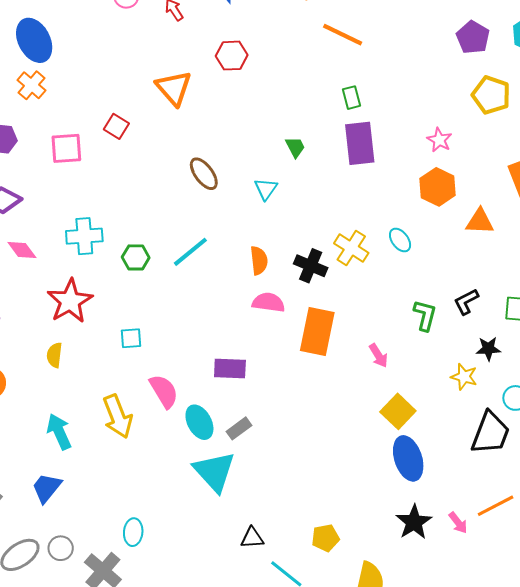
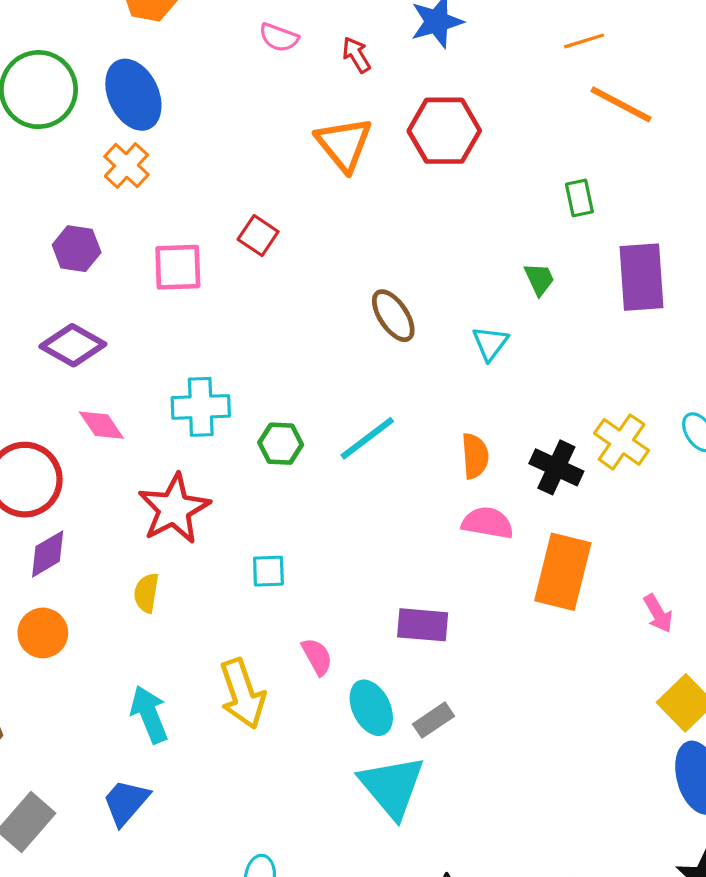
red hexagon: (232, 56) -> (444, 131), size x1.4
orange triangle: (174, 88) -> (344, 144), moved
green rectangle: (352, 98) -> (579, 198), moved
pink semicircle: (164, 391) -> (317, 657), size x0.7

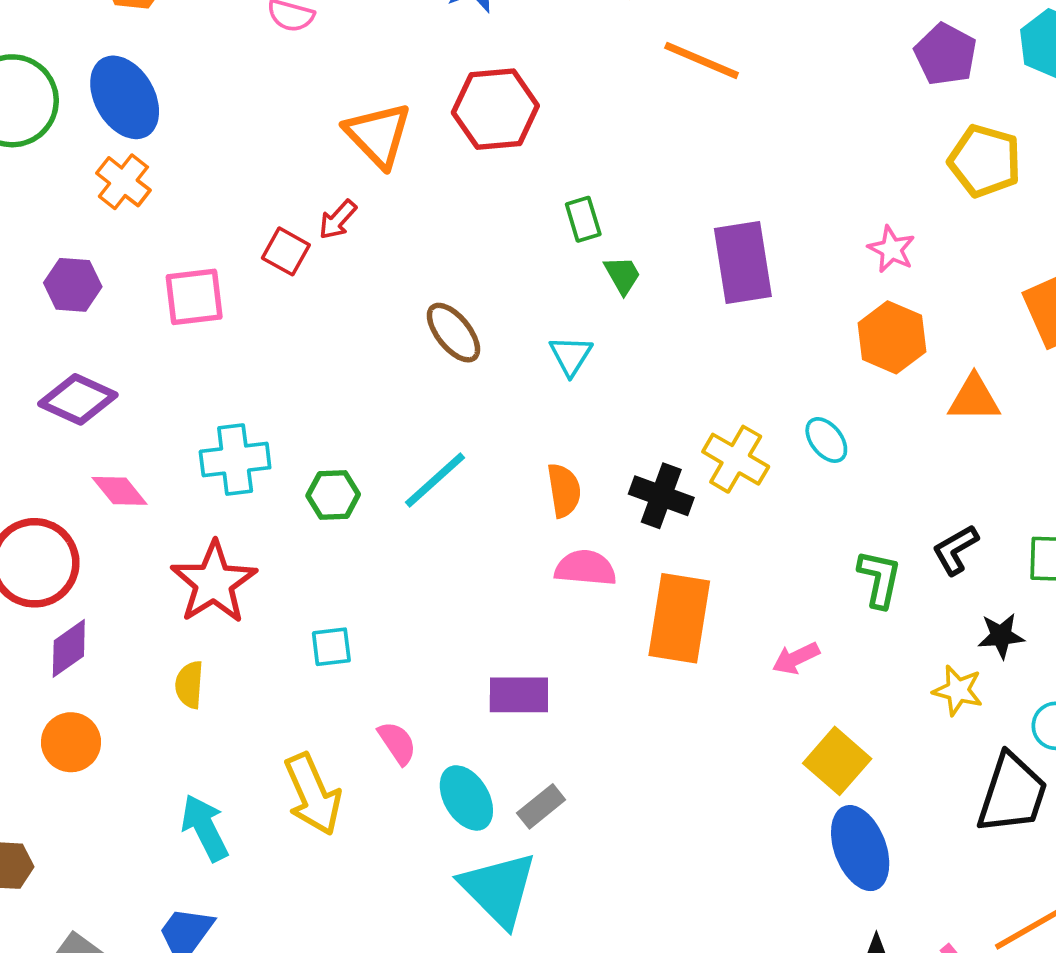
red arrow: (356, 55) -> (338, 220), moved, turned -102
green rectangle: (579, 198) -> (583, 219), moved
pink arrow: (658, 613) -> (796, 658), turned 99

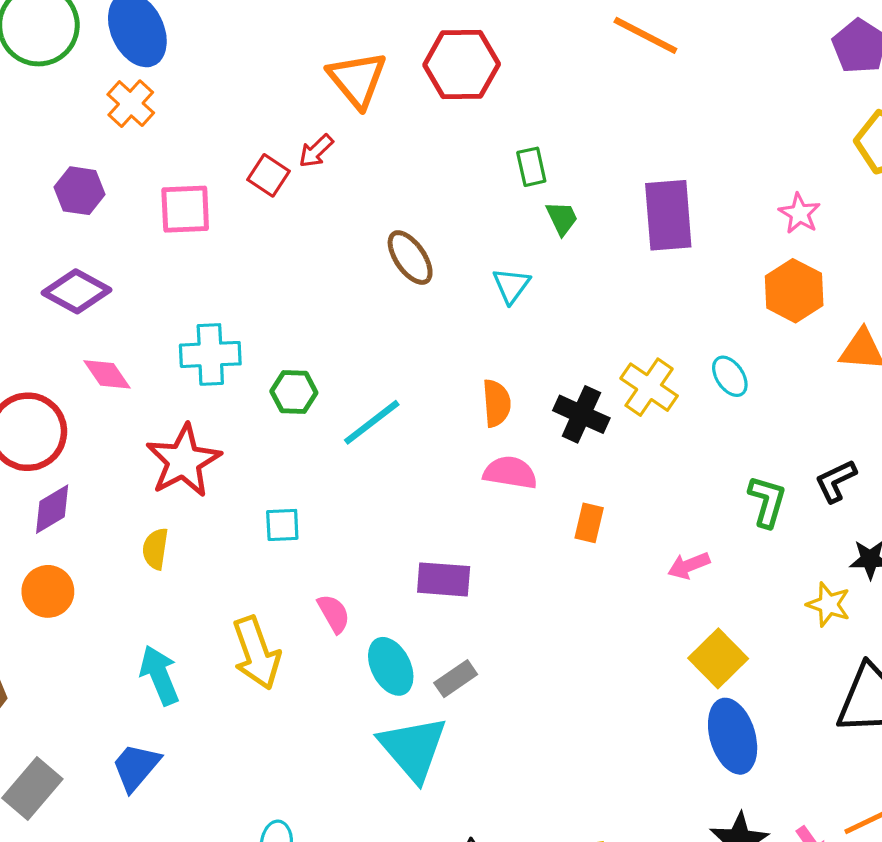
cyan line: (435, 480) -> (372, 422), moved
orange rectangle: (679, 618) -> (589, 523), size x0.5

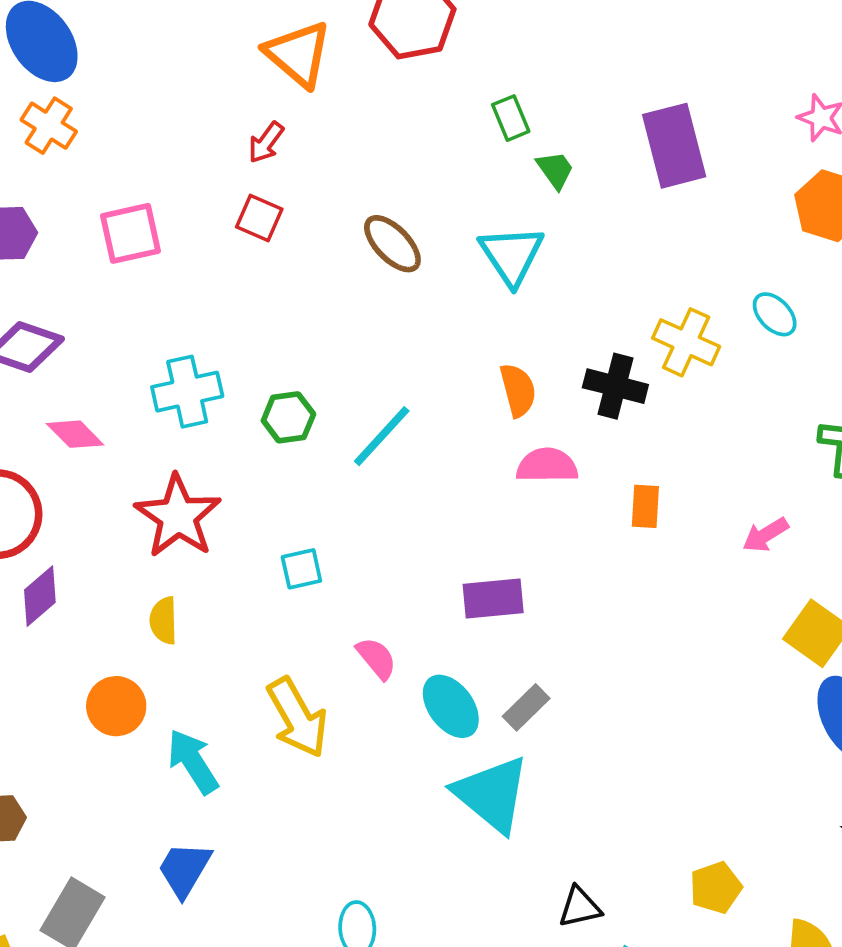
red square: (269, 175) -> (259, 218), moved
cyan triangle: (511, 285) -> (512, 255), size x1.5
orange circle: (48, 591) -> (116, 706), moved

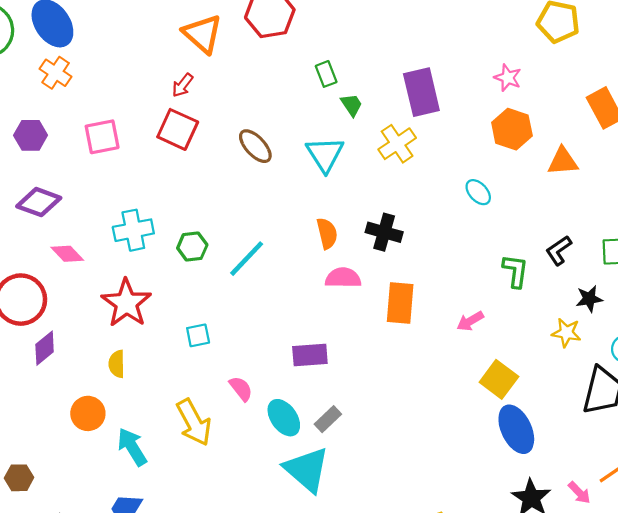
red square: (259, 218) -> (178, 129), size x1.5
yellow cross: (686, 342) -> (397, 144), moved, turned 30
orange rectangle: (645, 506) -> (400, 303), size x1.6

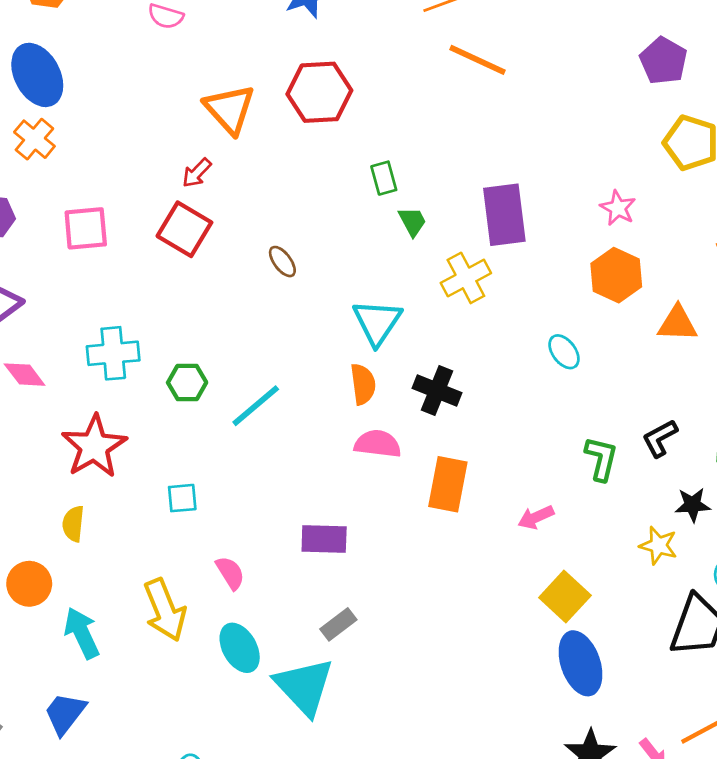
brown ellipse: (255, 146) -> (282, 262), size x0.7
cyan triangle: (325, 154) -> (377, 322), moved
cyan ellipse: (284, 418) -> (240, 648), moved

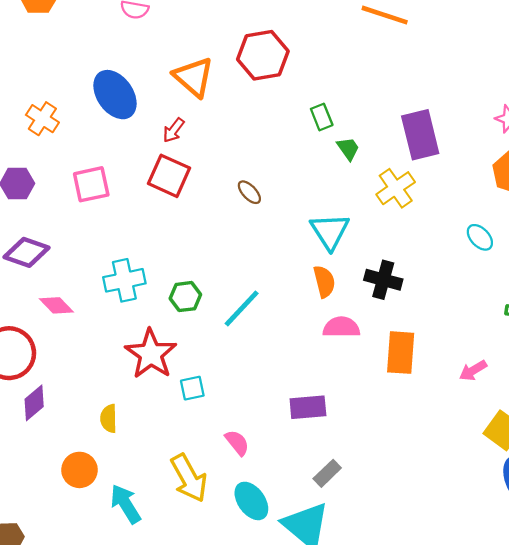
blue ellipse: (37, 75) -> (115, 95), moved
red star: (94, 446) -> (151, 354), moved

